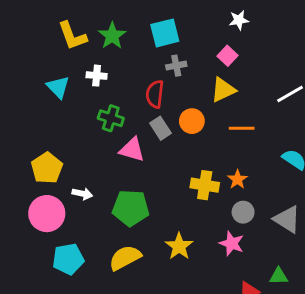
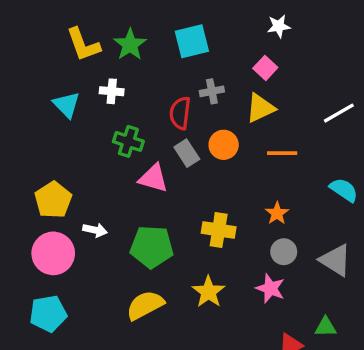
gray cross: (176, 66) -> (212, 91), moved
yellow cross: (205, 185) -> (219, 230), moved
cyan pentagon: (68, 259) -> (48, 314), moved

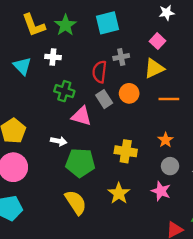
white arrow: (95, 230) -> (59, 141), moved
yellow semicircle: (145, 305) -> (76, 202), turned 85

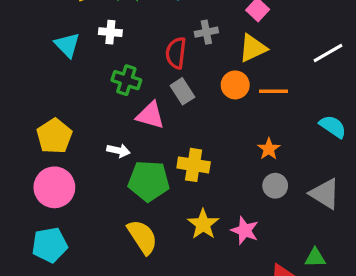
orange circle: (129, 93) -> (235, 85), moved
yellow cross: (126, 151) -> (194, 165), moved
pink star: (161, 191) -> (245, 231), moved

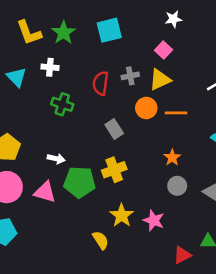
gray cross: (206, 32) -> (130, 76), moved
gray rectangle: (182, 91) -> (114, 129), moved
pink triangle: (150, 115) -> (45, 192), moved
yellow cross: (194, 165) -> (114, 170), turned -30
yellow semicircle: (142, 237) -> (101, 240), moved, size x0.7

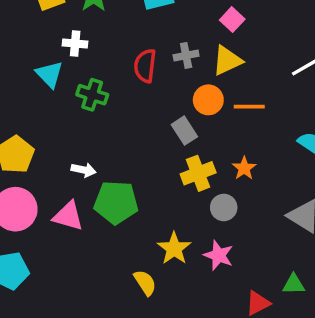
cyan triangle: (17, 77) -> (49, 74), moved
gray rectangle: (114, 129) -> (184, 131), moved
yellow cross: (114, 170) -> (198, 173), moved
gray circle: (177, 186) -> (224, 207), moved

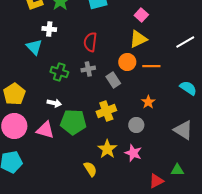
gray cross: (186, 55) -> (88, 69), moved
green cross: (92, 95) -> (59, 72), moved
yellow cross: (198, 173) -> (106, 111), moved

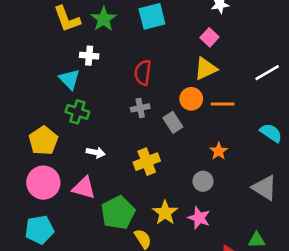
green cross: (59, 72) -> (77, 112), moved
yellow cross: (106, 111) -> (147, 162), moved
green pentagon: (73, 122) -> (118, 213), moved, turned -30

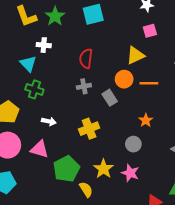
pink square: (210, 37) -> (150, 31), moved, turned 32

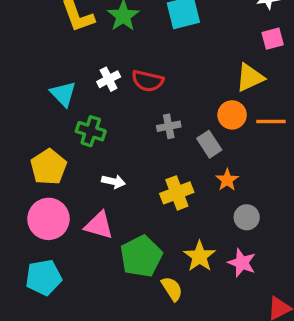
white cross: (44, 45) -> (109, 79), moved, turned -32
red semicircle: (86, 59) -> (148, 81), moved, turned -84
cyan triangle: (28, 64) -> (63, 94), moved
orange star: (146, 120) -> (227, 180), moved

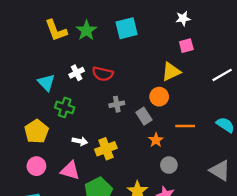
orange line: (271, 121) -> (185, 126), moved
yellow cross: (177, 193) -> (106, 149), moved
pink circle: (48, 219) -> (36, 166), size x0.7

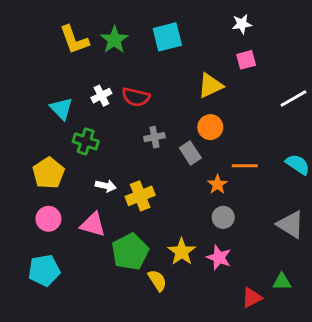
yellow triangle: (171, 72) -> (210, 86), moved
orange star: (156, 140) -> (217, 184), moved

